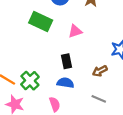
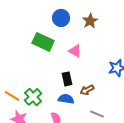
pink triangle: (75, 31) -> (75, 51), turned 48
brown arrow: (100, 71) -> (87, 90), moved

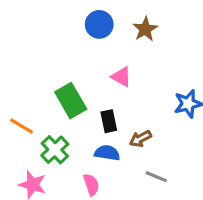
green rectangle: (43, 42) -> (71, 101), moved, turned 35
orange line: (12, 96) -> (21, 126), moved

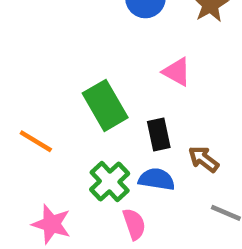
brown arrow: (140, 139) -> (204, 159), turned 65
green cross: (55, 150) -> (110, 182), moved

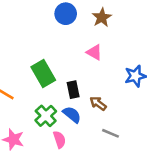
pink triangle: (177, 72) -> (94, 52), moved
blue semicircle: (157, 179) -> (72, 115), turned 30

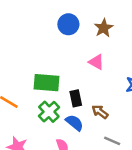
green rectangle: (43, 73) -> (47, 83), turned -55
green cross: (46, 116) -> (49, 112), moved

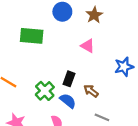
green rectangle: (47, 83) -> (32, 36), moved
black rectangle: (76, 98) -> (69, 79), turned 32

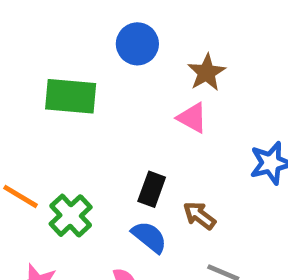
brown star: (94, 15) -> (207, 72), moved
green cross: (45, 91) -> (71, 216), moved

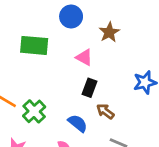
pink triangle: (192, 118) -> (84, 57), moved
black rectangle: (152, 189) -> (90, 88), moved

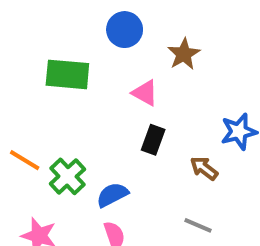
brown arrow: (105, 111) -> (204, 168), moved
blue semicircle: (78, 123) -> (112, 195), moved, turned -66

